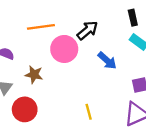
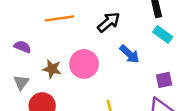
pink circle: (64, 49) -> (84, 64), moved

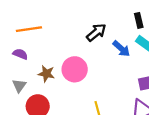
orange line: (59, 18) -> (29, 29), moved
blue arrow: (130, 54) -> (121, 49), moved

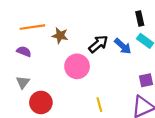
black arrow: (96, 32) -> (98, 44), moved
brown star: (46, 74) -> (60, 36), moved

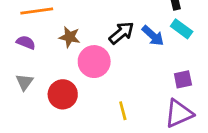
brown star: (60, 36) -> (70, 37), moved
red circle: (41, 102) -> (63, 94), moved

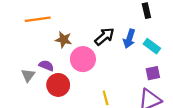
cyan rectangle: (182, 29) -> (152, 46), moved
blue arrow: (153, 36) -> (129, 39), turned 66
purple semicircle: (26, 42) -> (46, 66), moved

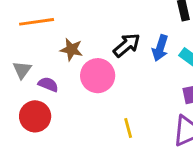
gray triangle: (28, 75) -> (22, 70), moved
red circle: (58, 85) -> (35, 116), moved

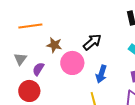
blue arrow: (160, 48) -> (101, 74), moved
purple semicircle: (48, 84) -> (38, 69), turned -80

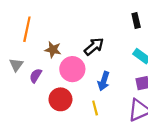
orange line: (30, 26) -> (27, 29), turned -70
red circle: (29, 91) -> (60, 99), moved

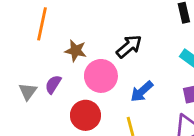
gray triangle: (16, 65) -> (28, 91), moved
blue arrow: (104, 81) -> (142, 91), turned 30

